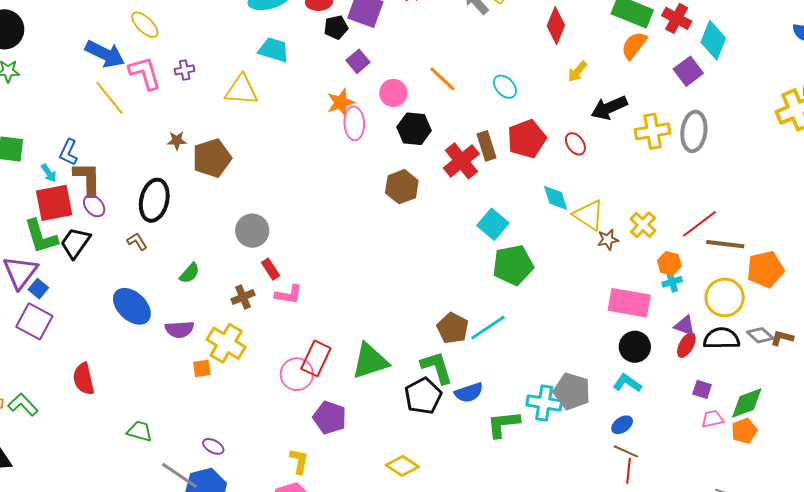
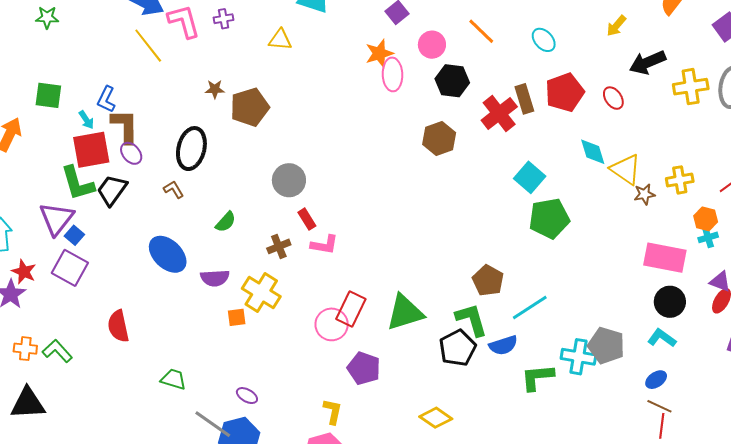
yellow triangle: (242, 90) -> (280, 40), size x0.7
yellow cross: (643, 225) -> (680, 180), turned 36
cyan line: (488, 327) -> (530, 308), moved

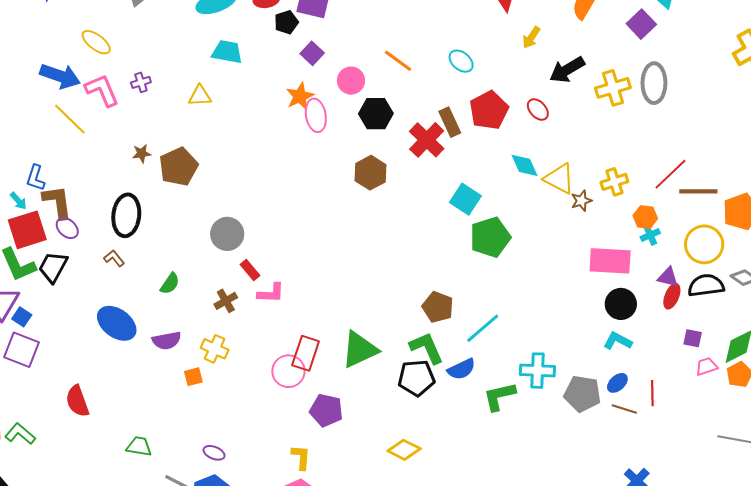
yellow cross: (261, 293) -> (215, 349), size x0.7
gray pentagon: (606, 345) -> (582, 394), moved
black pentagon: (458, 348) -> (416, 378), turned 30
red line: (662, 426) -> (652, 393), moved

